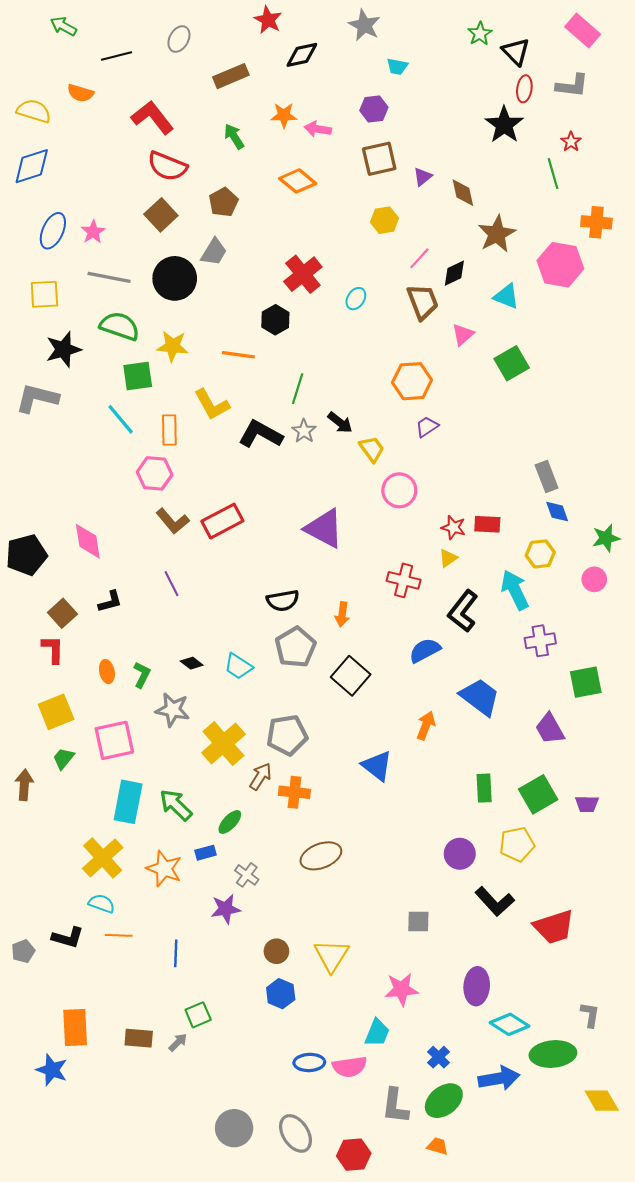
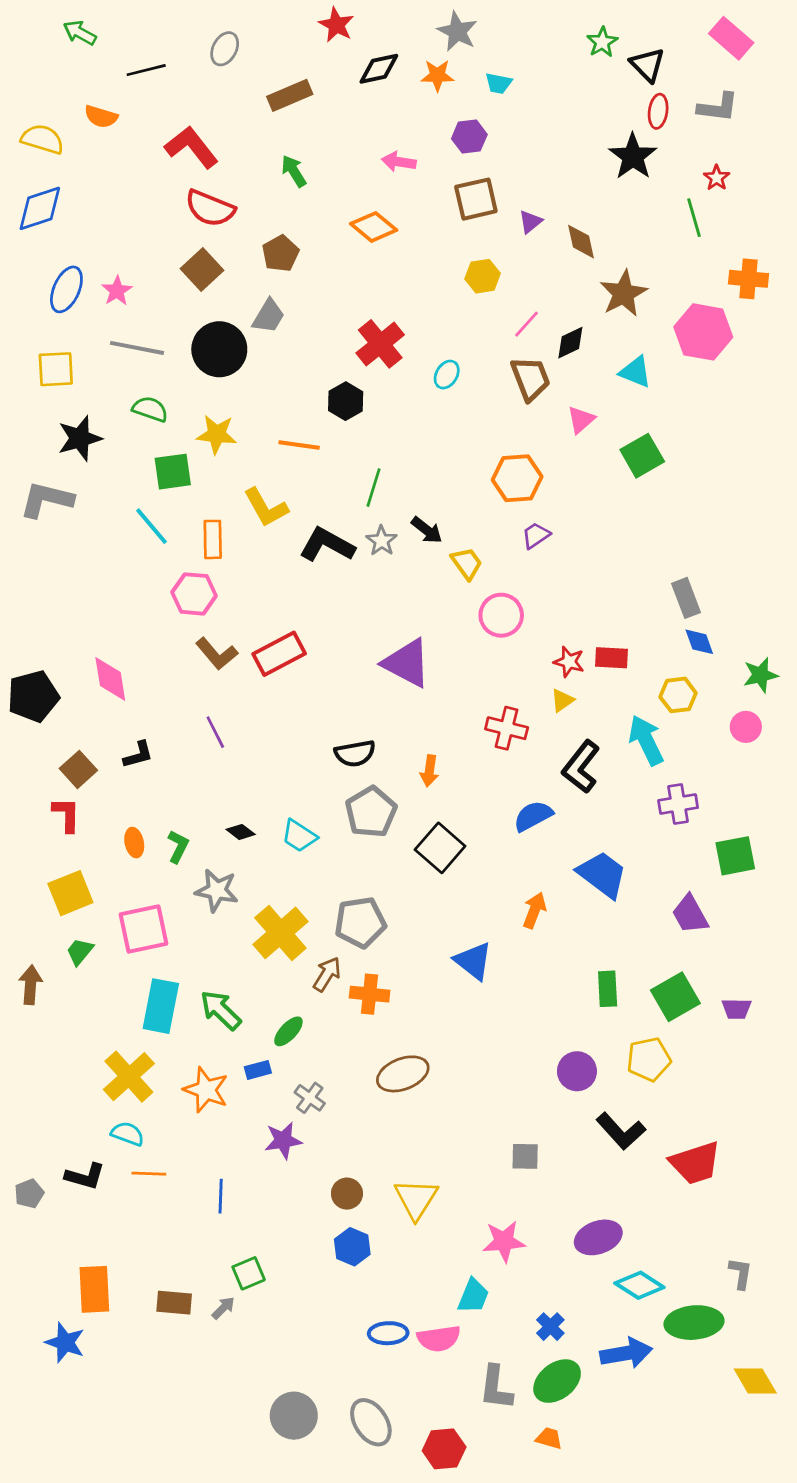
orange star: (284, 115) -> (437, 75), moved
green semicircle: (120, 326) -> (150, 409), size x0.7
purple ellipse: (477, 986) -> (598, 1237), turned 66

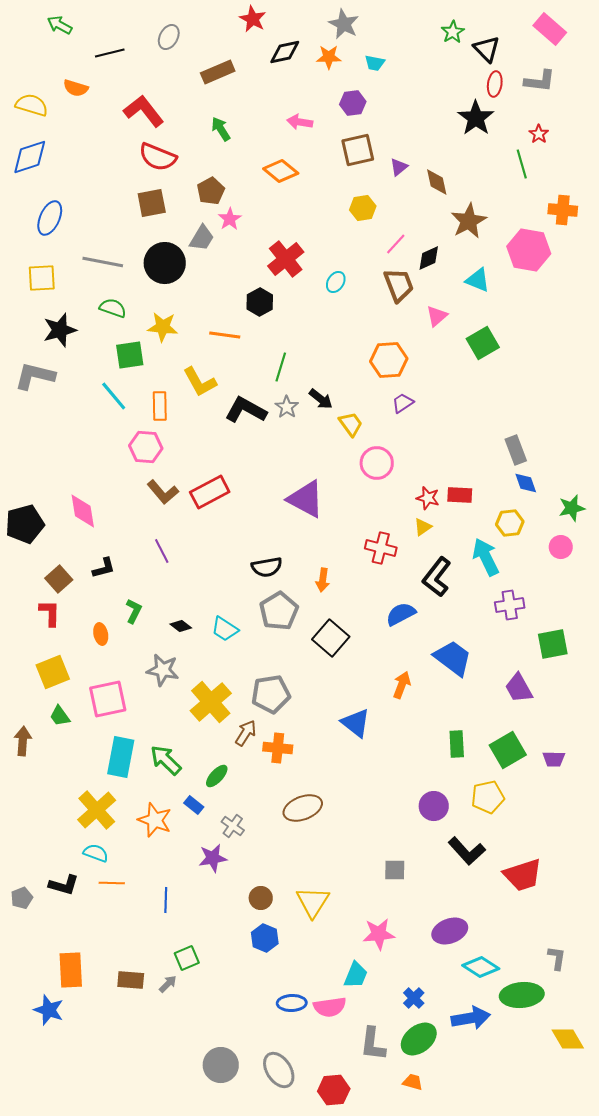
brown square: (202, 269) -> (152, 203), turned 32
pink star: (117, 291) -> (230, 219), moved
green L-shape: (178, 847) -> (134, 611), moved
green trapezoid: (80, 952) -> (60, 716), turned -75
blue rectangle: (258, 1070) -> (194, 805), turned 54

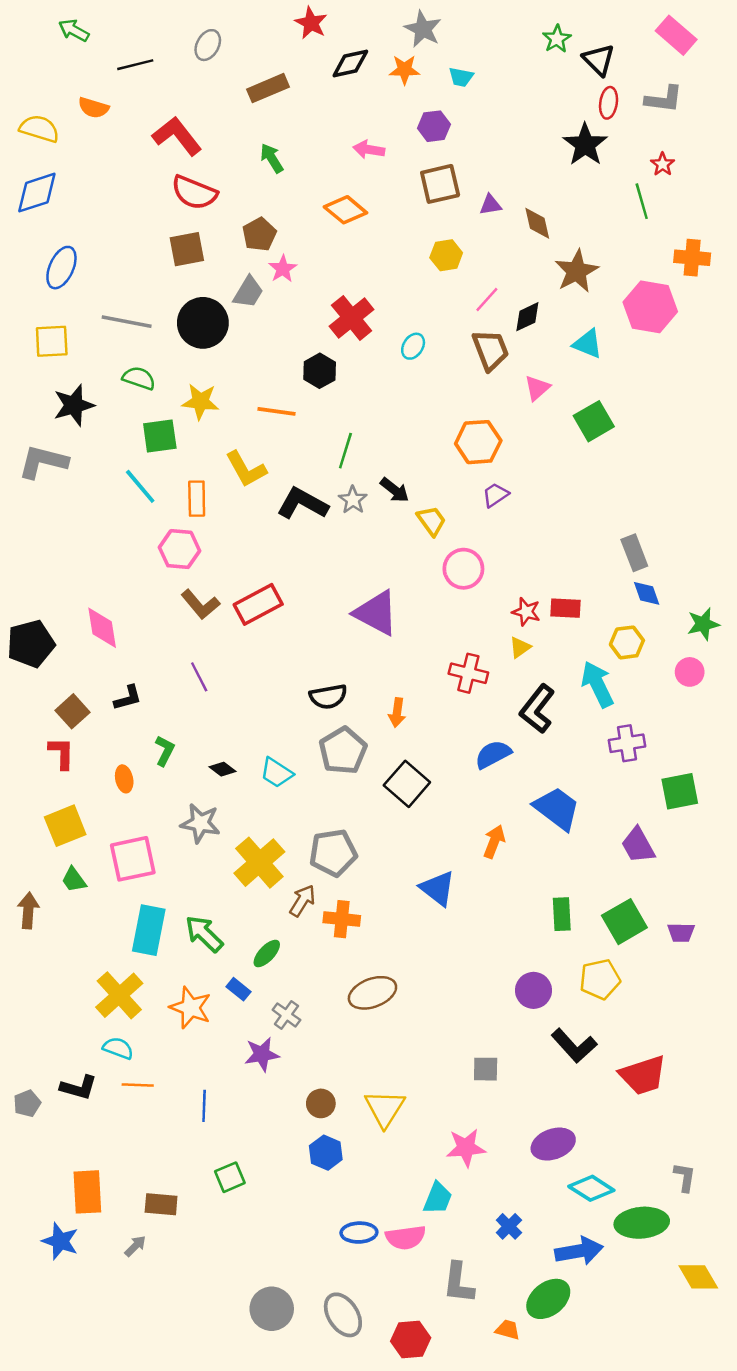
purple triangle: (399, 167) -> (490, 205), turned 30
gray arrow: (168, 984) -> (135, 1246), moved
green ellipse: (419, 1039) -> (548, 1299), moved

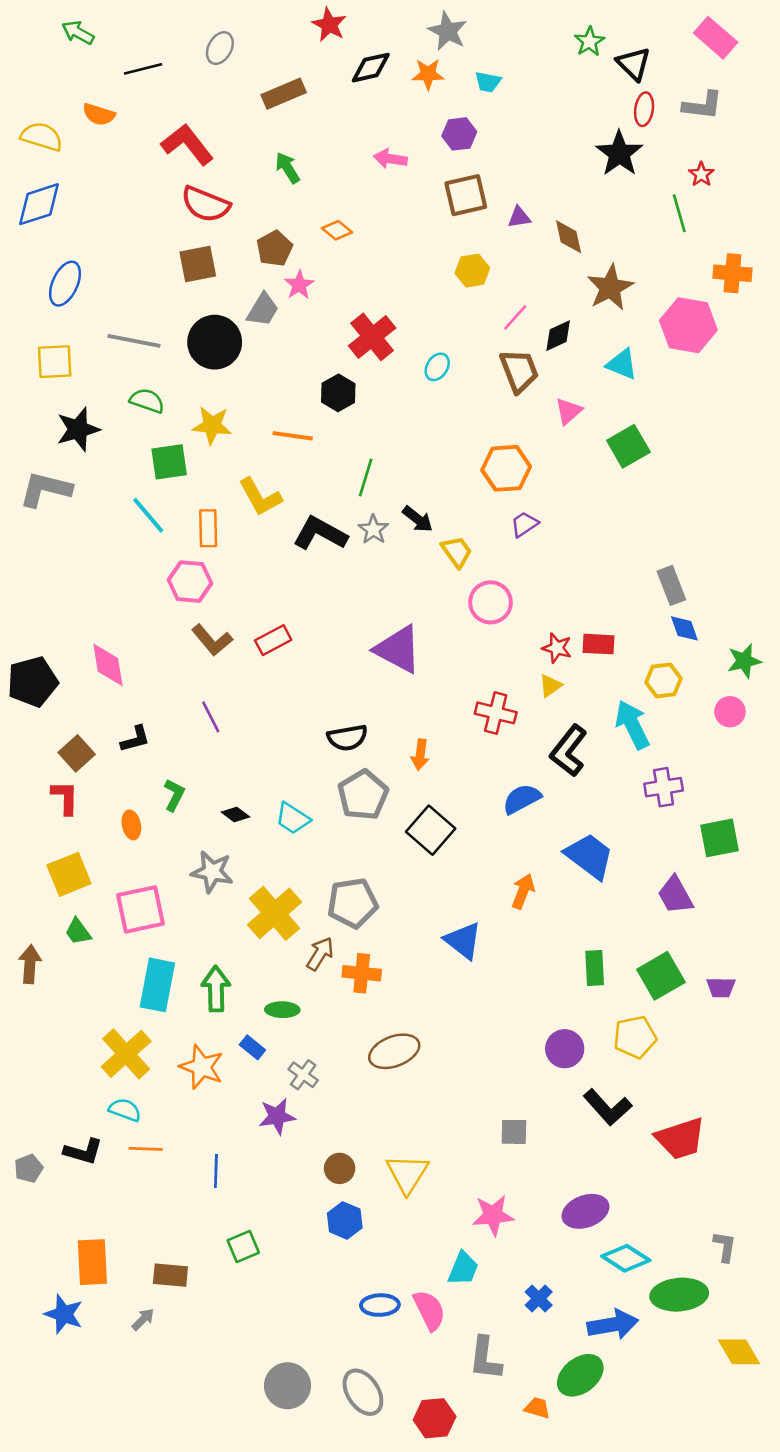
orange diamond: (345, 210) -> (337, 230), moved, size x0.7
red rectangle: (258, 604) -> (273, 640), size x0.7
green arrow: (204, 934) -> (216, 989), turned 45
green ellipse: (267, 953) -> (282, 1010), turned 48
pink semicircle: (406, 1237) -> (429, 1310), turned -108

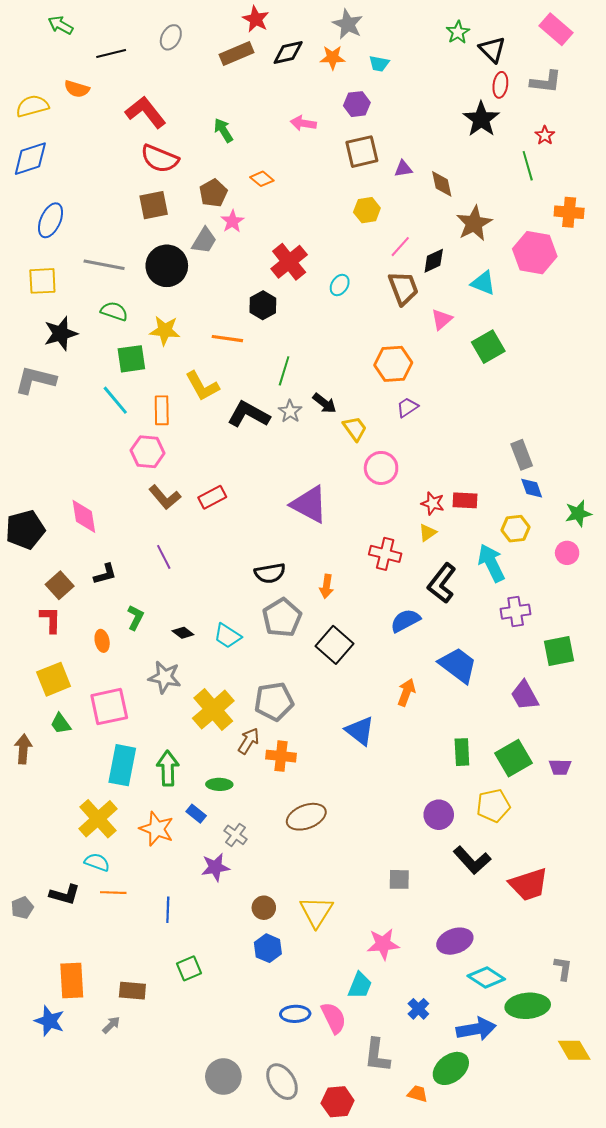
brown rectangle: (284, 94) -> (237, 53), moved
yellow semicircle: (42, 137) -> (32, 106), turned -32

